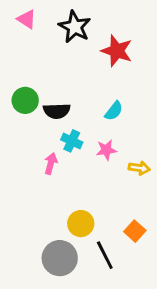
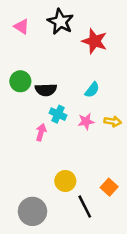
pink triangle: (27, 19) -> (22, 27), moved
yellow arrow: (139, 168) -> (113, 121), moved
gray circle: (60, 258) -> (32, 211), moved

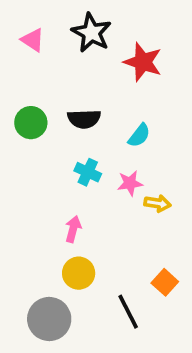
black semicircle: (46, 90) -> (84, 119), moved
yellow arrow: (113, 121) -> (157, 203), moved
pink arrow: (41, 132) -> (73, 229), moved
yellow circle: (65, 181) -> (79, 273), moved

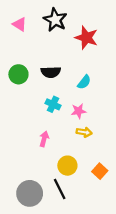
yellow arrow: (157, 203) -> (84, 132), moved
yellow circle: (79, 273) -> (67, 166), moved
black line: (128, 312) -> (60, 189), moved

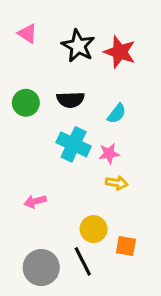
black star: (55, 20) -> (78, 46), moved
cyan cross: (53, 104) -> (74, 144), size x1.5
pink arrow: (44, 139) -> (35, 201), moved, turned -120
orange square: (100, 171) -> (126, 246), moved, turned -32

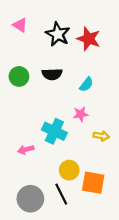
cyan cross: (74, 144) -> (54, 131), moved
yellow arrow: (117, 183) -> (101, 136), moved
orange square: (126, 246) -> (93, 183), size x1.5

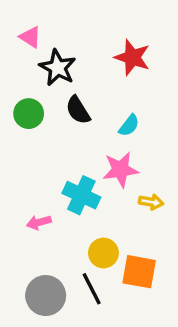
black star: (58, 34) -> (58, 68), moved
black semicircle: (52, 74) -> (78, 110), turned 60
pink star: (81, 114) -> (120, 170), size x1.5

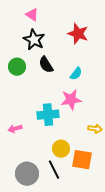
pink triangle: (30, 37) -> (32, 15), moved
cyan cross: (81, 195) -> (48, 115), turned -30
yellow arrow: (151, 202) -> (95, 129), moved
pink arrow: (39, 222) -> (15, 129), moved

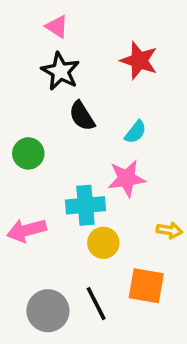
green circle: (17, 67) -> (28, 153), moved
pink arrow: (15, 129) -> (26, 230), size x1.5
yellow circle: (61, 149) -> (103, 243), moved

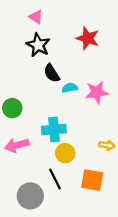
cyan semicircle: (135, 132) -> (70, 88), moved, turned -140
green circle: (28, 153) -> (12, 108), moved
pink star: (127, 178) -> (97, 92), moved
black line: (96, 304) -> (55, 179), moved

